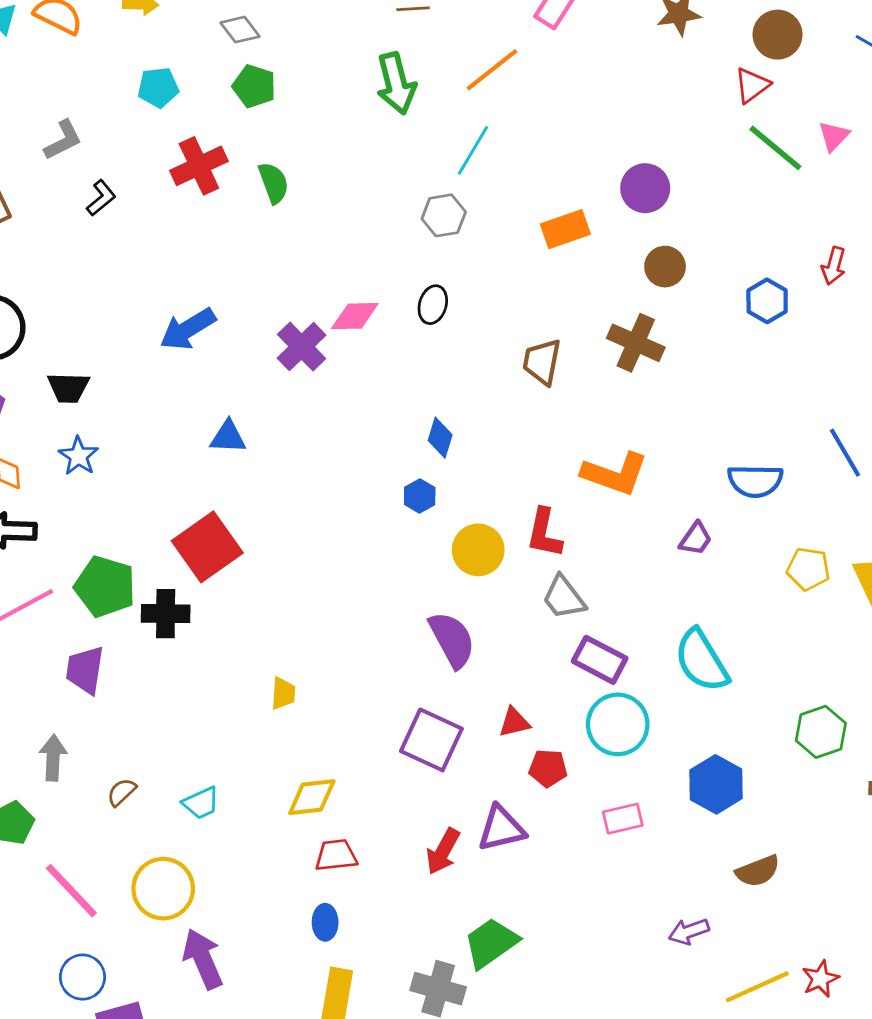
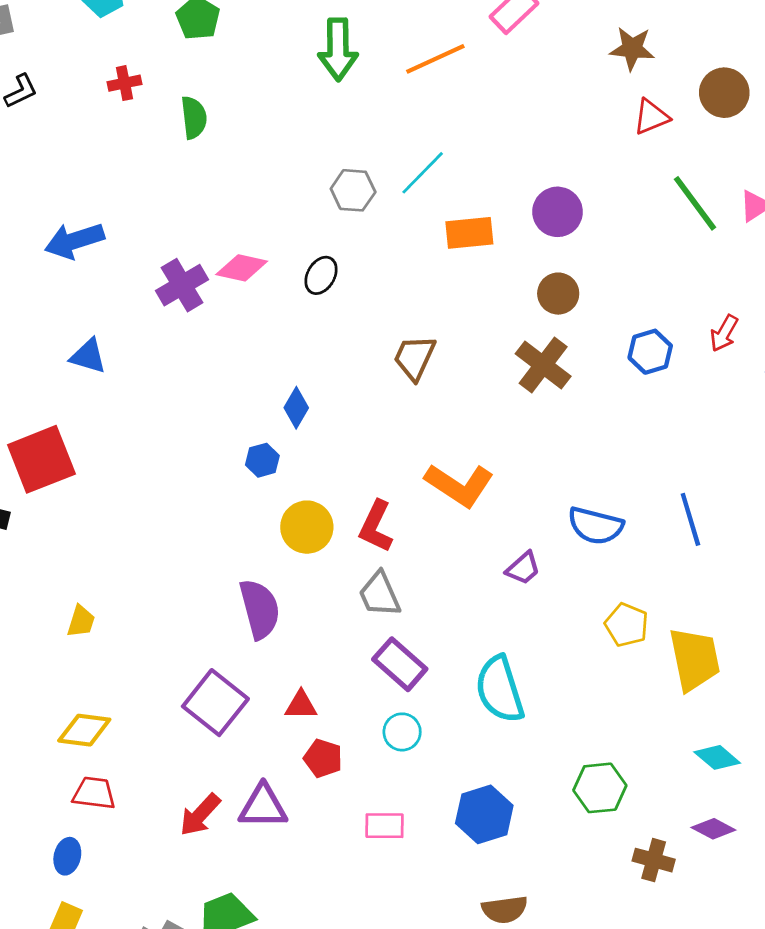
red triangle: (752, 85) -> (651, 117), moved
cyan line: (473, 150) -> (423, 173), moved
red cross: (199, 166) -> (124, 83), size x0.6
brown cross: (636, 343) -> (543, 365), moved
cyan circle: (618, 724) -> (402, 732), size x0.6

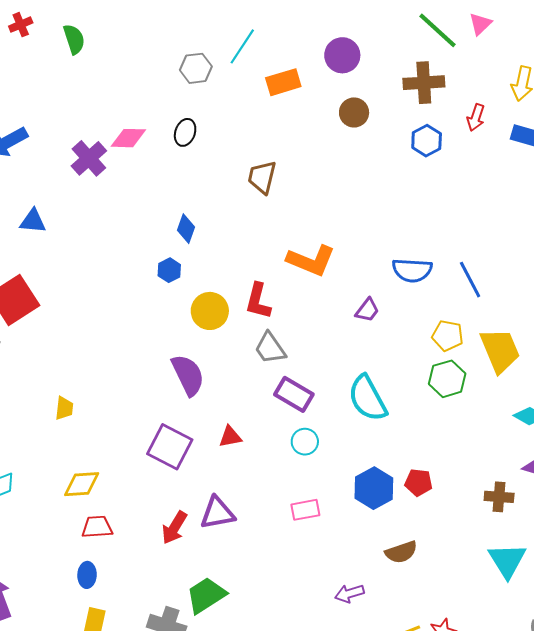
brown cross: (543, 365) -> (424, 83), moved, turned -30
blue line: (690, 519) -> (470, 280), moved
red pentagon: (323, 758) -> (419, 482), moved
green hexagon: (600, 788) -> (447, 379), moved

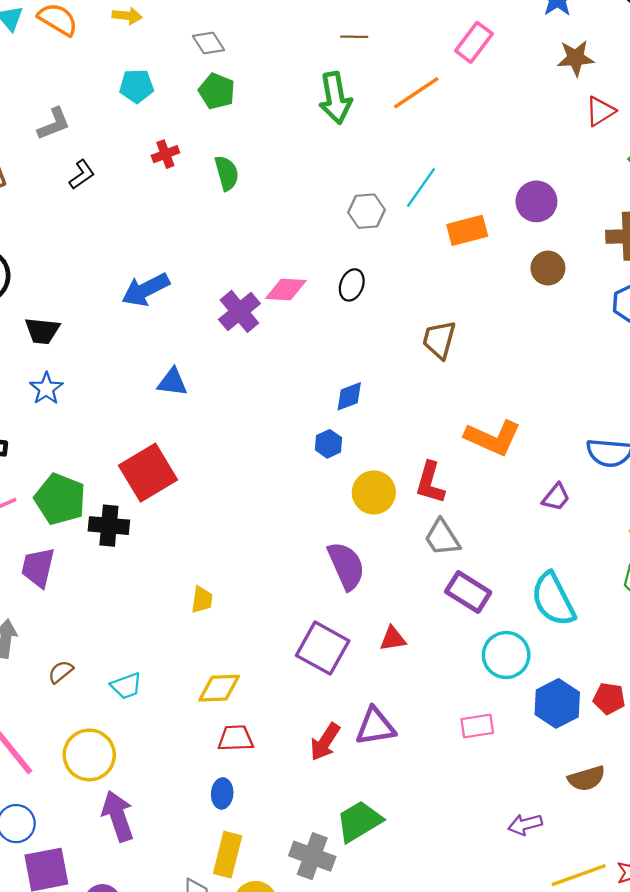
blue diamond: (186, 229) -> (349, 396), turned 48
cyan circle: (305, 442) -> (506, 655), moved, size x1.5

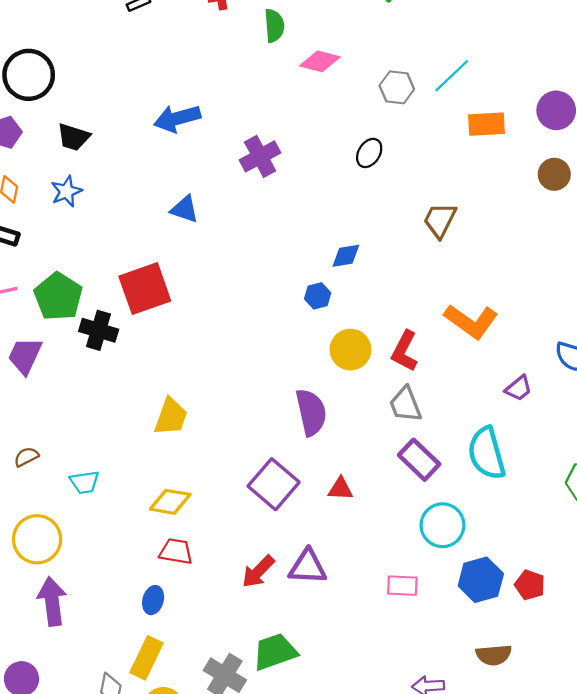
pink diamond: (286, 289) -> (320, 61), moved
cyan semicircle: (553, 599) -> (487, 453), moved
yellow trapezoid: (202, 600) -> (171, 417), size x1.5

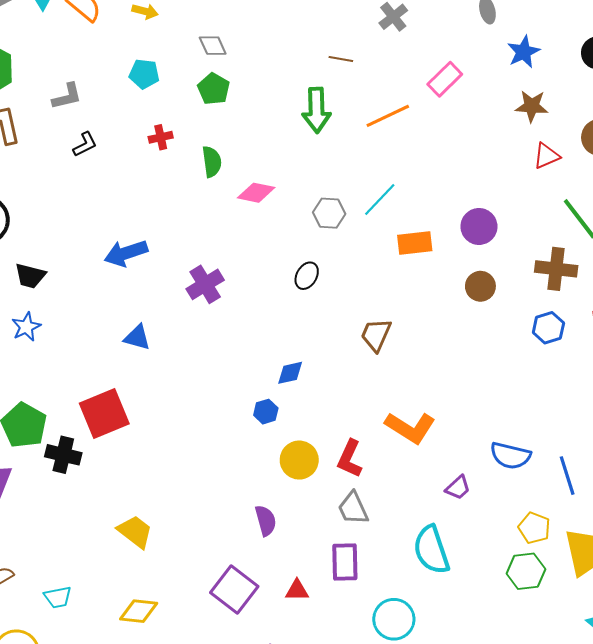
purple semicircle: (311, 412) -> (266, 521), size x0.7
yellow trapezoid: (171, 417) -> (135, 532), turned -69
purple rectangle: (419, 460) -> (345, 562), moved, turned 48

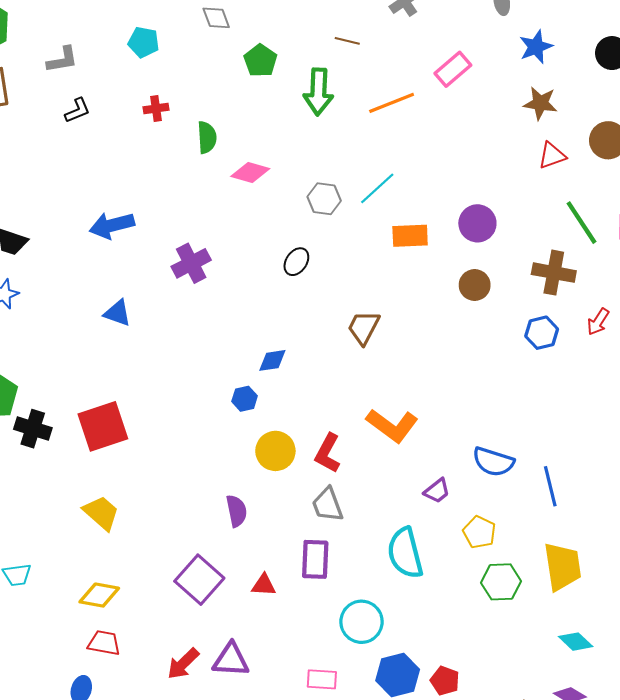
green pentagon: (214, 89) -> (260, 61), moved
red square: (104, 413) -> (103, 426), moved
yellow pentagon: (534, 528) -> (479, 532), moved

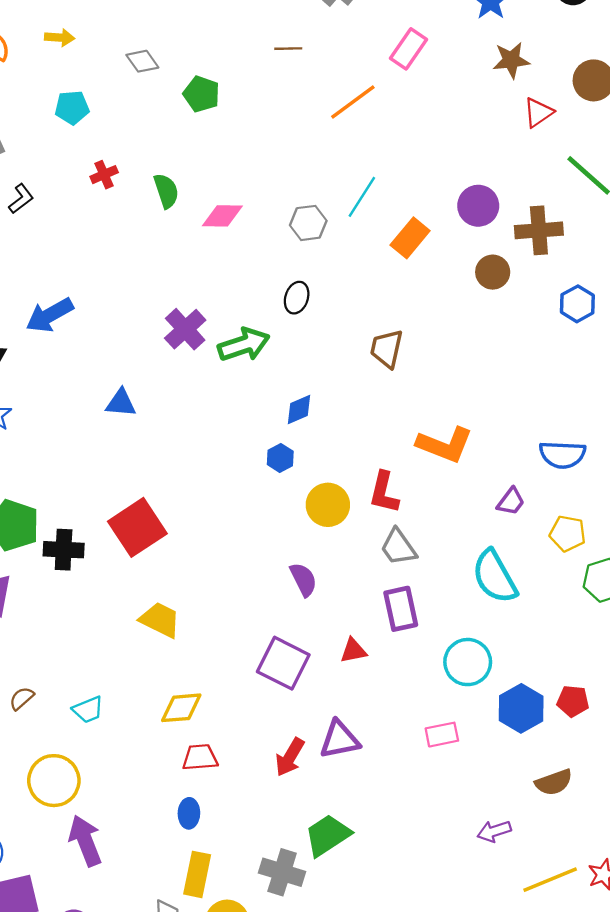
green arrow: (318, 92) -> (244, 345), moved, turned -96
blue arrow: (112, 225) -> (50, 315), moved
orange rectangle: (410, 236) -> (410, 238), turned -33
brown cross: (554, 273) -> (539, 230), moved

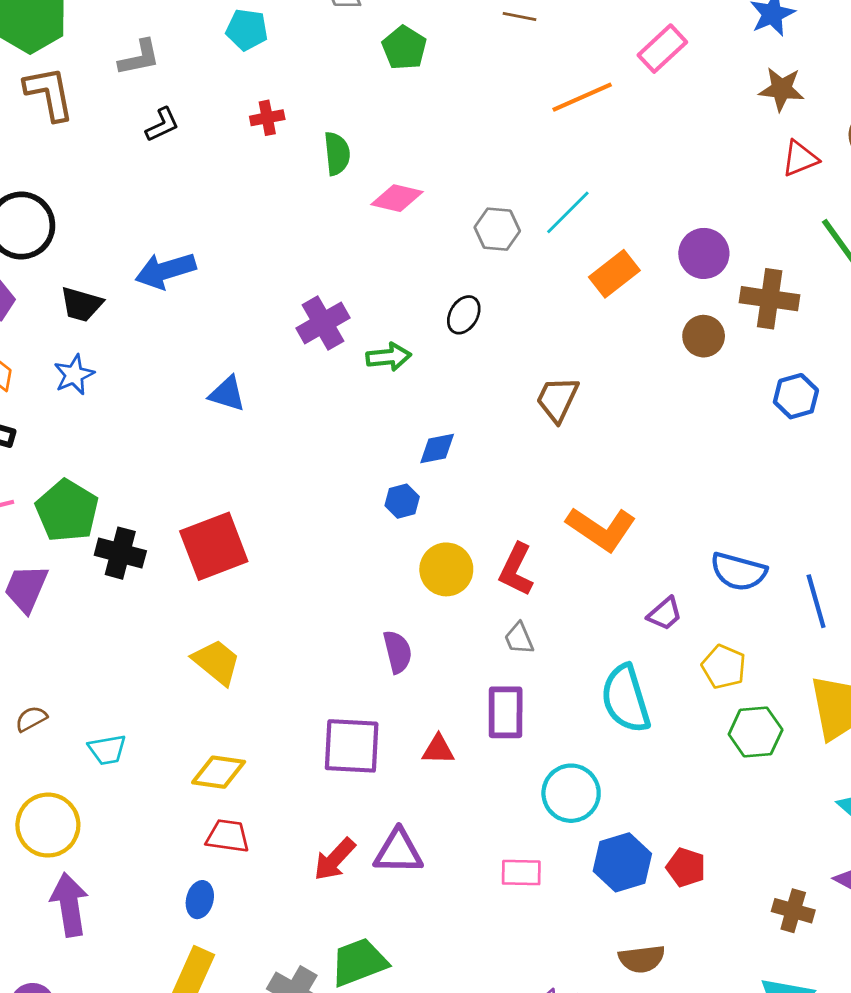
green arrow: (244, 345) -> (389, 357), size x0.7
gray trapezoid: (398, 547) -> (519, 638), size x0.7
purple square: (283, 663) -> (352, 746), turned -36

